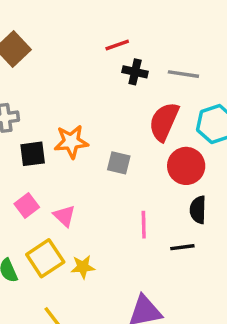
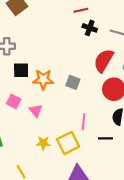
orange star: (71, 142) -> (43, 79), moved
pink square: (27, 205) -> (14, 101), turned -32
yellow square: (45, 258) -> (68, 143), moved

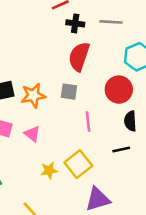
red semicircle: (104, 61) -> (79, 57), moved
pink line: (84, 122) -> (88, 121), moved

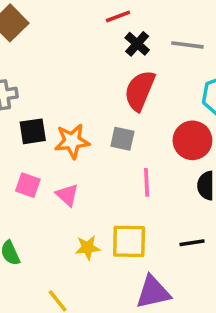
black cross: (75, 23) -> (137, 44), turned 30
black line: (121, 150) -> (192, 243), moved
yellow square: (78, 164) -> (129, 241), turned 36

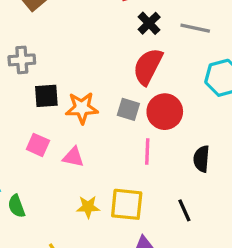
red circle: (192, 140) -> (165, 112), moved
pink triangle: (67, 195) -> (73, 157), turned -35
black line: (192, 243) -> (184, 210), turned 70

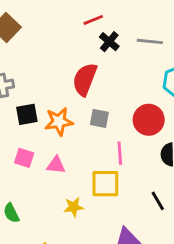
red semicircle: (148, 66) -> (85, 79), moved
red circle: (165, 112) -> (149, 120), moved
yellow square: (127, 204) -> (105, 184), moved

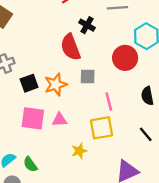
black cross: (109, 42) -> (87, 25), moved
red semicircle: (85, 79) -> (71, 47), turned -32
red circle: (149, 120) -> (125, 58), moved
pink square: (24, 158) -> (33, 118), size x1.5

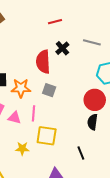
red circle: (125, 58) -> (95, 100), moved
pink line: (109, 101) -> (34, 113), moved

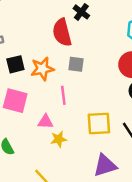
pink triangle: (14, 118) -> (46, 122), moved
yellow square: (47, 136) -> (99, 123), moved

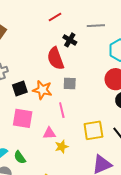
orange star: (42, 69) -> (42, 90), turned 30

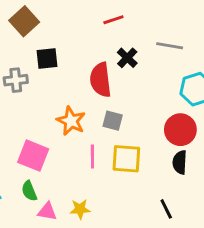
black square: (20, 88) -> (47, 58), moved
yellow square: (93, 130) -> (126, 159), moved
pink triangle: (49, 133) -> (47, 211), moved
green semicircle: (20, 157) -> (29, 191), moved

